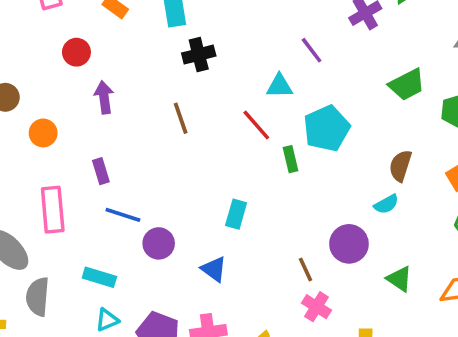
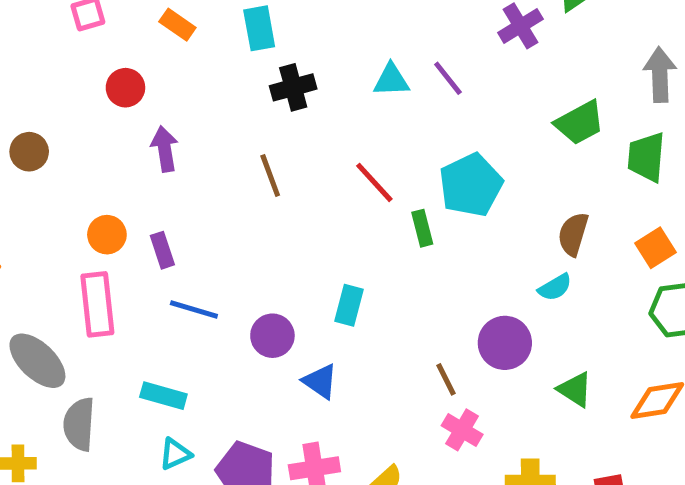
cyan triangle: (279, 86) -> (391, 80), moved
orange circle: (43, 133) -> (107, 235), moved
purple circle: (159, 243) -> (272, 336), moved

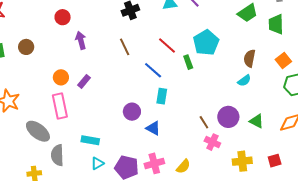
purple rectangle: (162, 250) -> (84, 81), turned 64
blue line: (194, 310) -> (153, 70), moved, turned 30
purple circle: (505, 343) -> (228, 117), moved

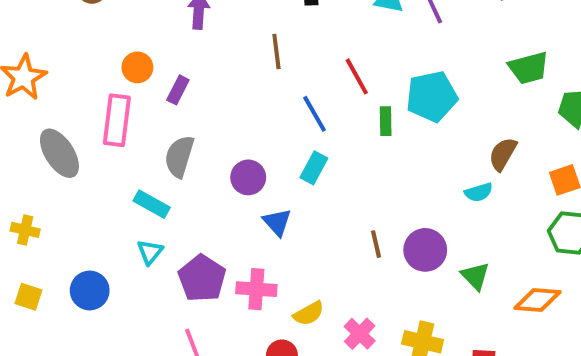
purple rectangle: (84, 81) -> (178, 90), turned -32
pink cross: (212, 142) -> (360, 334), moved
gray semicircle: (57, 155) -> (179, 156), moved
cyan triangle: (97, 163) -> (150, 252), turned -40

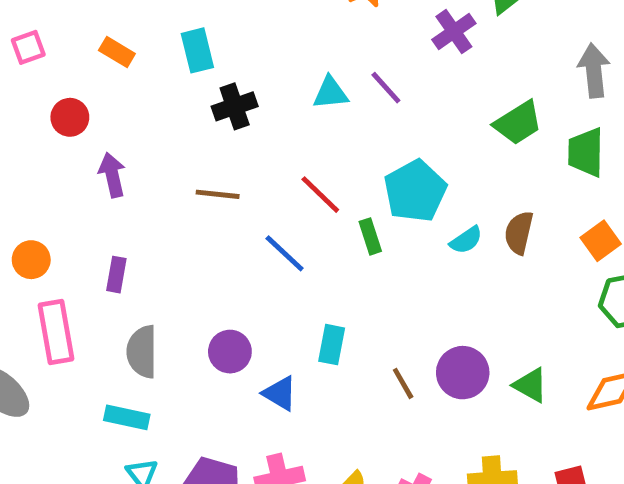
brown line: (276, 52) -> (218, 194), turned -60
orange circle: (137, 67) -> (31, 260), moved
cyan rectangle: (314, 168) -> (332, 345), moved
cyan semicircle: (479, 192) -> (466, 240), moved

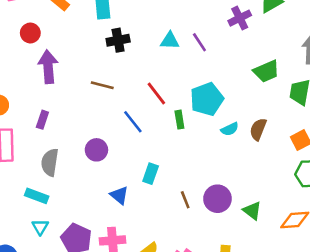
purple arrow: (112, 175) -> (48, 67), size x1.4
purple circle: (230, 352) -> (96, 150), moved

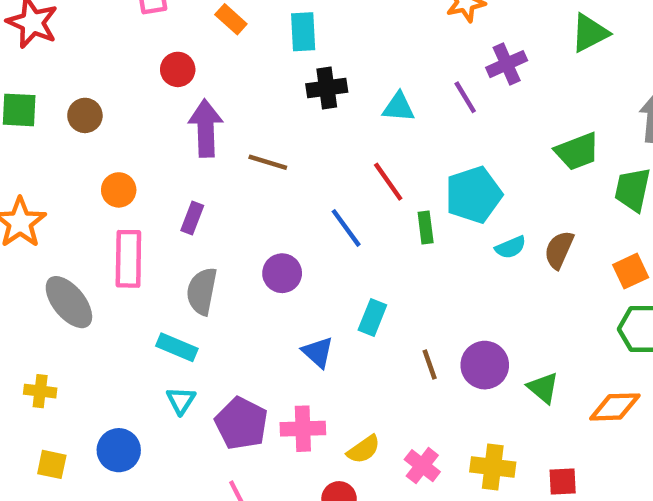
purple cross: (240, 18) -> (507, 64), moved
cyan triangle: (170, 41) -> (399, 107), moved
brown line: (102, 85) -> (268, 162), moved

